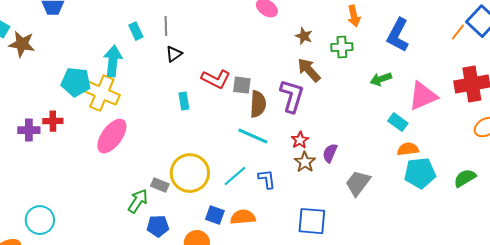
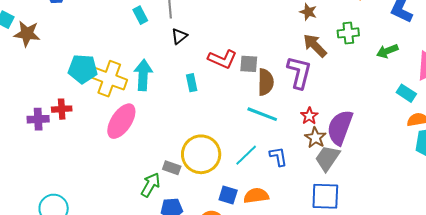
green cross: (342, 47) -> (348, 33), moved
cyan arrow: (113, 61) -> (143, 75), moved
purple semicircle: (330, 153) -> (340, 127), size x1.8
gray trapezoid: (358, 183) -> (327, 158), moved

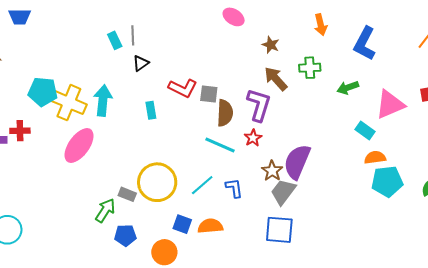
cyan rectangle: (140, 15) -> (115, 40), moved
red star: (309, 116) -> (253, 138), moved

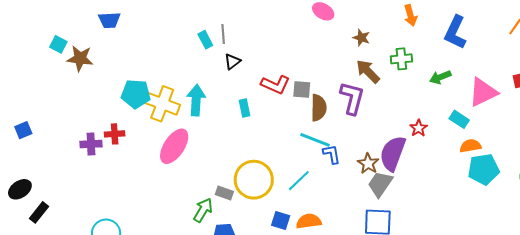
red star: (253, 138) -> (419, 128), moved
blue L-shape: (234, 188) -> (332, 154), moved

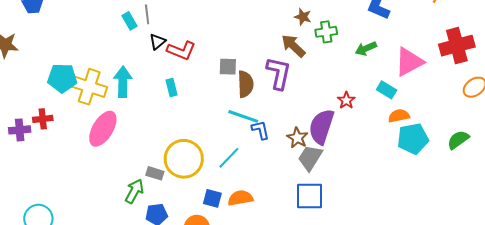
brown star: (361, 38) -> (303, 17), moved
red L-shape: (275, 85) -> (181, 51), moved

